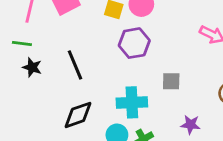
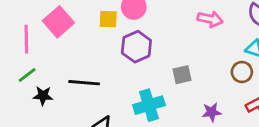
green line: (22, 43) -> (27, 75), turned -30
black line: (75, 65) -> (84, 83), turned -48

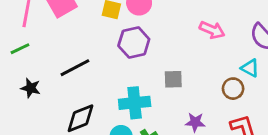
black line: (84, 83) -> (75, 68), turned -44
black star: (43, 96) -> (31, 88), moved

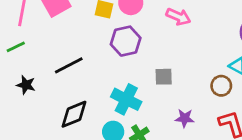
pink arrow: (212, 30) -> (178, 17), moved
cyan cross: (135, 103) -> (126, 99), turned 32

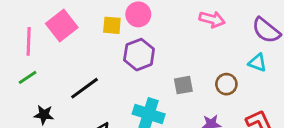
pink arrow: (178, 17) -> (212, 19), moved
brown circle: (221, 86) -> (226, 84), moved

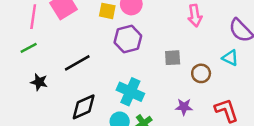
pink arrow: (212, 19) -> (195, 16), turned 60
gray square: (183, 85) -> (173, 58), moved

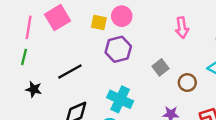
green line: (29, 48) -> (24, 57), turned -49
gray square: (173, 58) -> (160, 67), turned -35

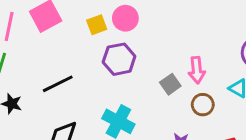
yellow square: (99, 23) -> (97, 25), turned -35
pink arrow: (182, 28) -> (197, 70), moved

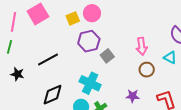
gray square: (170, 84) -> (107, 56), moved

